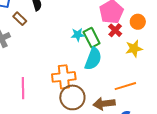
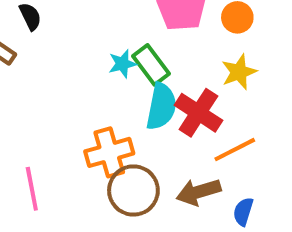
red cross: (115, 30) -> (198, 113), moved, size x1.6

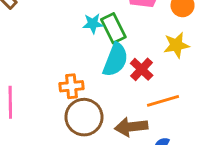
red cross: (198, 113) -> (142, 69), size x0.7
orange cross: (109, 152) -> (71, 86), size x0.7

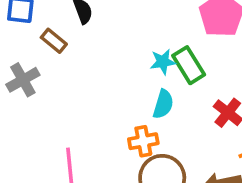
cyan semicircle: (115, 60) -> (163, 104), moved, size x0.7

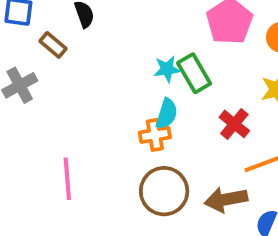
orange cross: (143, 141) -> (155, 135), moved

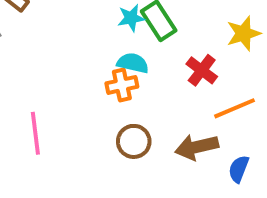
cyan semicircle: (167, 114) -> (133, 63), turned -92
brown circle: (164, 191) -> (134, 141), size x0.7

